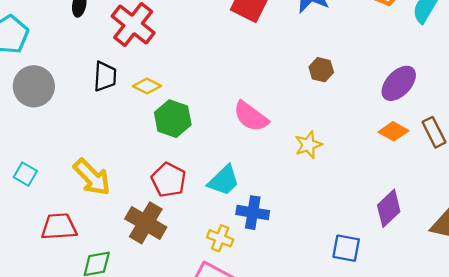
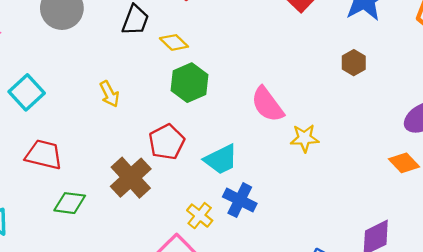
brown hexagon: (321, 70) -> (354, 63), moved
yellow star: (308, 145) -> (305, 138), moved
cyan square: (25, 174) -> (27, 92), size x1.4
yellow arrow: (92, 177) -> (109, 94), moved, size x0.6

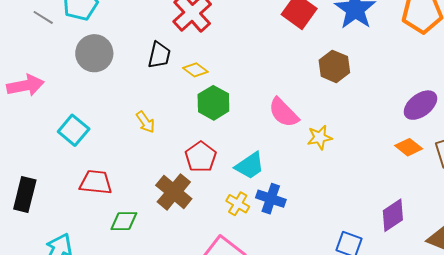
brown hexagon: (354, 63) -> (334, 66), moved, size x1.4
yellow cross: (200, 216) -> (238, 204), moved

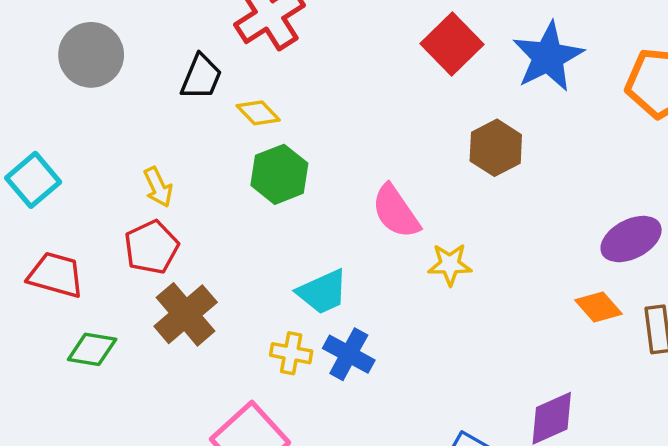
red pentagon: (201, 157) -> (151, 247), moved
yellow cross: (238, 204) -> (291, 353), turned -30

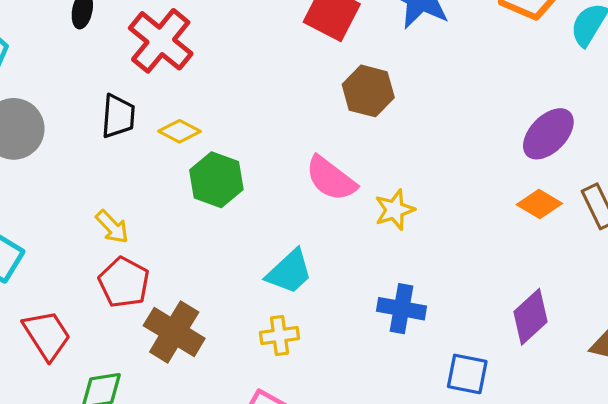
brown hexagon: (496, 148) -> (368, 91), moved
red trapezoid: (56, 275) -> (47, 335), turned 60
blue cross: (349, 354) -> (402, 309), moved

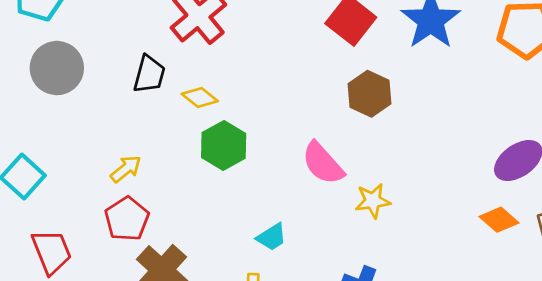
yellow arrow: (112, 227) -> (126, 169), turned -96
cyan trapezoid: (289, 272) -> (272, 237), size x0.7

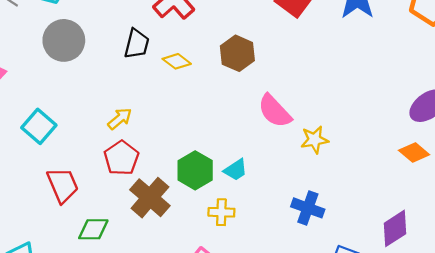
brown hexagon: (370, 94) -> (237, 53), moved
green hexagon: (224, 145) -> (195, 170), moved

